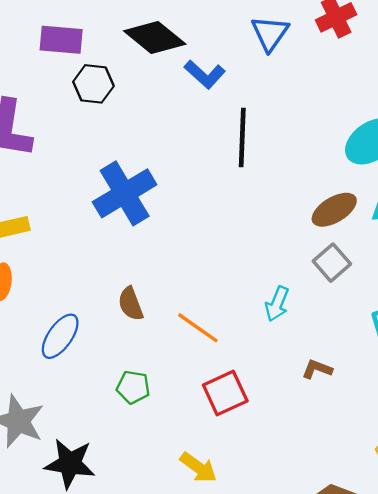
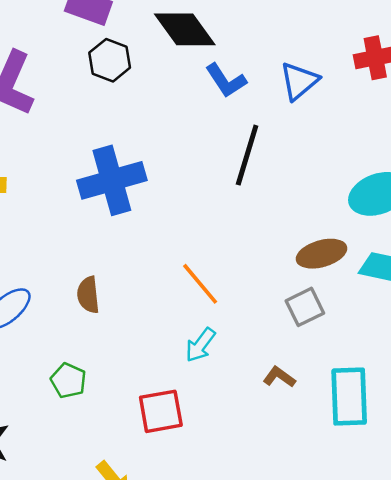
blue triangle: (270, 33) -> (299, 81), moved
cyan arrow: (277, 304) -> (200, 345), moved
orange line: (198, 328) -> (200, 284), moved
brown L-shape: (317, 369) -> (279, 377), moved

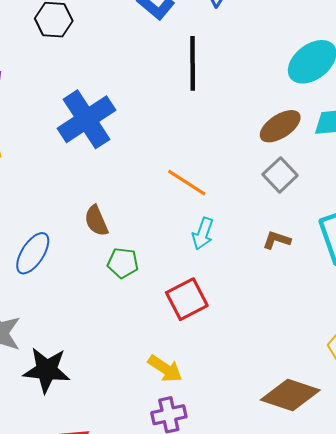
green pentagon: (68, 381) -> (123, 263), moved

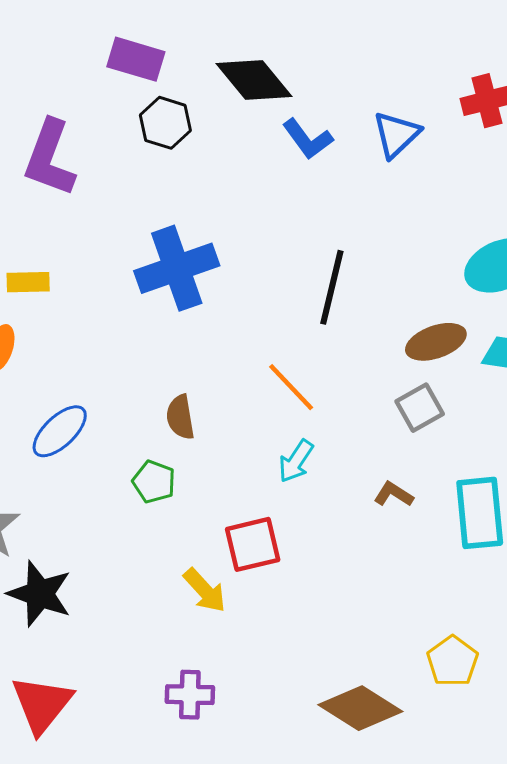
black line: (193, 63) -> (332, 287), moved
brown semicircle: (96, 221) -> (180, 417), moved
green pentagon: (123, 263) -> (154, 482), moved
yellow arrow: (165, 369) -> (205, 590), moved

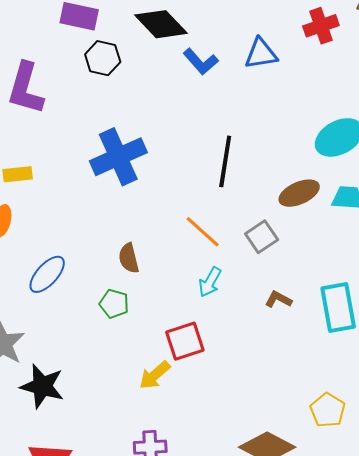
blue triangle: (396, 134) -> (261, 54), turned 39
gray square: (420, 408) -> (262, 237), moved
yellow arrow: (205, 590) -> (155, 375), turned 96

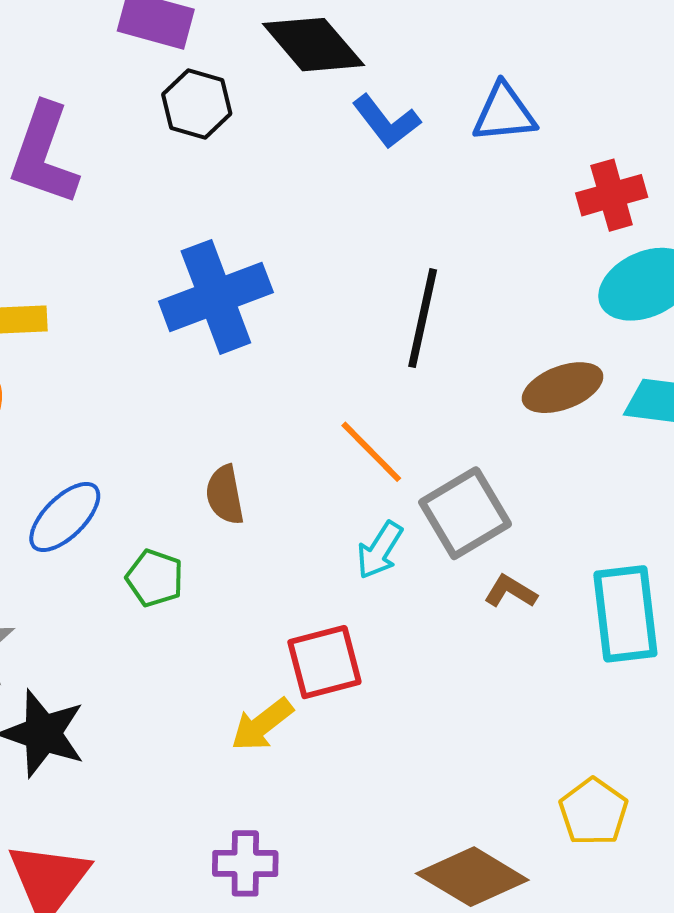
red cross: (321, 26) -> (612, 195), moved
gray square: (262, 237) -> (465, 513), moved, size x1.4
green pentagon: (114, 304) -> (155, 578), moved

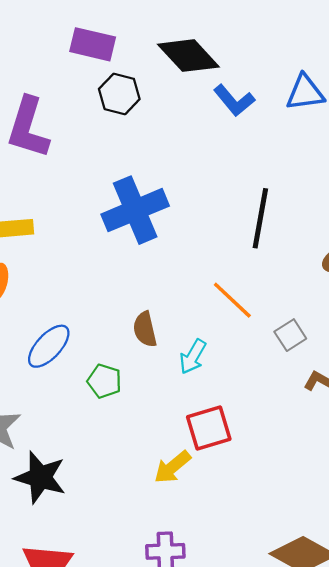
gray square: (465, 513) -> (290, 335), size x0.6
cyan arrow: (380, 550) -> (193, 357), moved

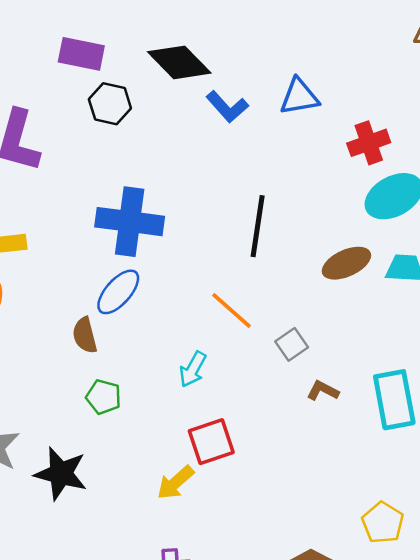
blue cross: (135, 210) -> (130, 222), turned 32
brown semicircle: (145, 329) -> (85, 335), moved
blue ellipse: (49, 346) -> (118, 292), moved
black star: (40, 477) -> (61, 474), moved

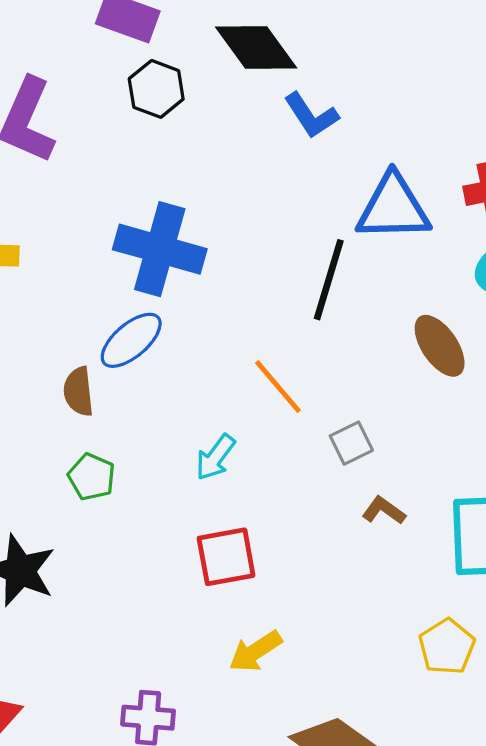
blue triangle: (299, 97) -> (393, 208), moved, size x1.4
brown ellipse: (346, 263) -> (440, 346), turned 72
yellow arrow: (175, 483) -> (255, 651), moved
yellow pentagon: (383, 523) -> (447, 647), moved

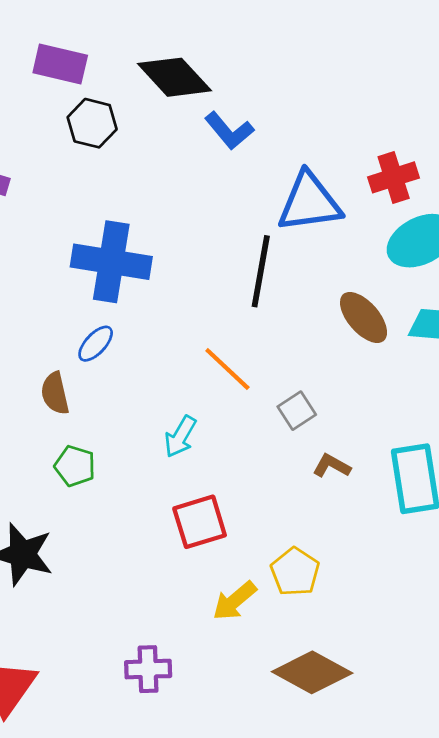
blue ellipse: (131, 340) -> (96, 344), size x0.7
yellow pentagon: (447, 647) -> (295, 572), moved

